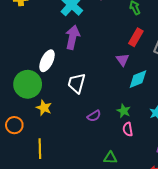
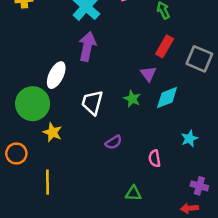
green star: (124, 111) -> (132, 99), moved

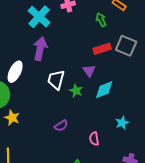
red rectangle: (165, 46) -> (102, 49), turned 42
gray square: (199, 59) -> (126, 46), moved
white trapezoid: (92, 102) -> (56, 80), moved

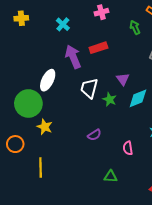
cyan cross: (39, 17) -> (63, 24), moved, size x0.6
purple arrow: (40, 49) -> (73, 57), turned -35
red rectangle: (102, 49) -> (98, 48), moved

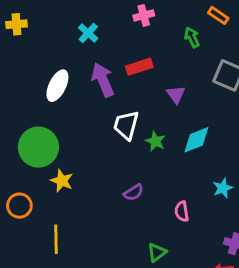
yellow cross: (21, 18) -> (16, 24), moved
purple triangle: (123, 79) -> (176, 94), moved
white ellipse: (48, 80) -> (57, 86), moved
green triangle: (111, 177) -> (157, 252), turned -40

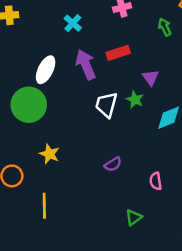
green star: (155, 141) -> (135, 100), moved
green circle: (38, 147) -> (29, 105), moved

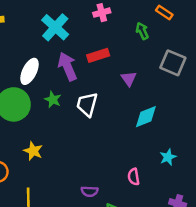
cyan cross: (73, 23) -> (55, 27), size x1.6
green star: (135, 100) -> (53, 100), moved
purple semicircle: (113, 164) -> (90, 191), moved, turned 35

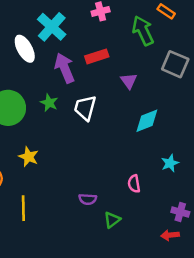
green arrow: (142, 31) -> (143, 31), size x1.6
white ellipse: (29, 71) -> (25, 49), moved, turned -55

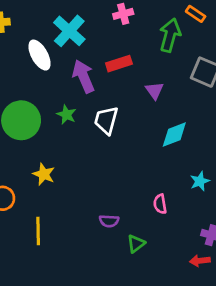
green arrow: (143, 31) -> (170, 35), turned 40

